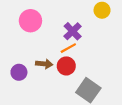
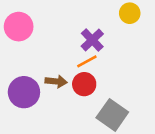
pink circle: (30, 21) -> (19, 27), moved
purple circle: (19, 72) -> (24, 92), size x1.5

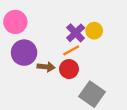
yellow circle: (130, 13) -> (94, 31), moved
purple circle: (24, 92) -> (24, 53), moved

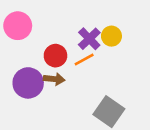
purple circle: (24, 53) -> (28, 83), moved
red circle: (69, 69) -> (55, 56), moved

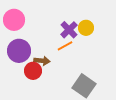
red circle: (55, 56) -> (33, 71), moved
purple circle: (28, 83) -> (19, 51), moved

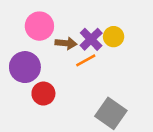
pink circle: (14, 20) -> (39, 26), moved
brown arrow: (42, 61) -> (66, 43), moved

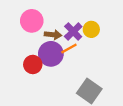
purple circle: (25, 67) -> (51, 54), moved
red circle: (43, 94) -> (33, 64), moved

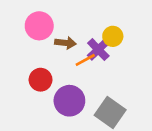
purple cross: (73, 32) -> (98, 49), moved
purple circle: (51, 54) -> (69, 101), moved

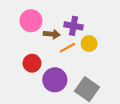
yellow circle: (113, 36) -> (89, 43), moved
purple cross: (98, 49) -> (73, 26), moved, turned -36

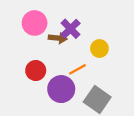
purple cross: (73, 26) -> (70, 29), moved, turned 36
orange line: (67, 48) -> (77, 69), moved

